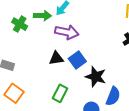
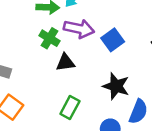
green cross: (20, 24) -> (50, 38), moved
blue square: (77, 60) -> (113, 40), moved

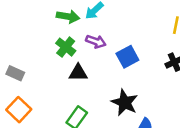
purple arrow: (79, 29) -> (96, 42), size x0.7

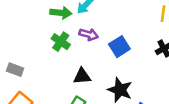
black triangle: (78, 73) -> (82, 76), moved

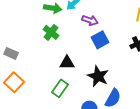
purple arrow: (89, 34) -> (90, 20), moved

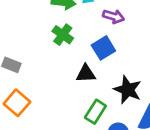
blue square: (100, 40) -> (103, 48), moved
green rectangle: (60, 88) -> (95, 112), moved

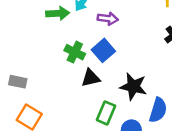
green cross: (63, 35) -> (75, 52), moved

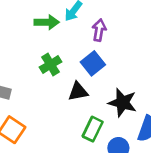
purple arrow: (108, 19) -> (99, 30), turned -90
green cross: (75, 52) -> (50, 64), moved, turned 30

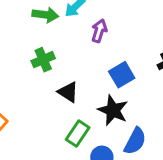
blue square: (93, 63) -> (122, 75), moved
black triangle: (78, 92) -> (68, 92), turned 35

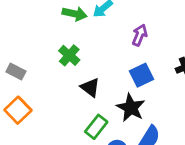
purple arrow: (99, 31) -> (140, 35), moved
green cross: (43, 60) -> (69, 55), turned -30

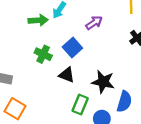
purple arrow: (140, 35) -> (94, 23), turned 49
blue square: (141, 75) -> (72, 47), moved

